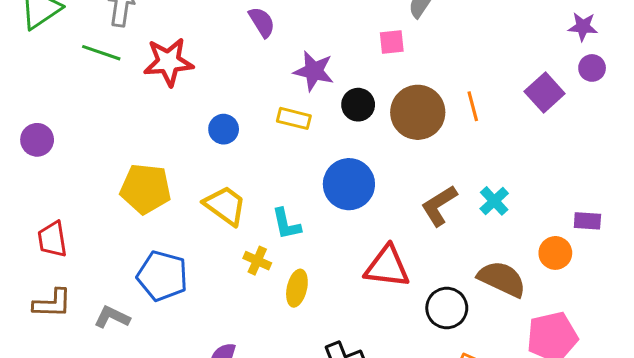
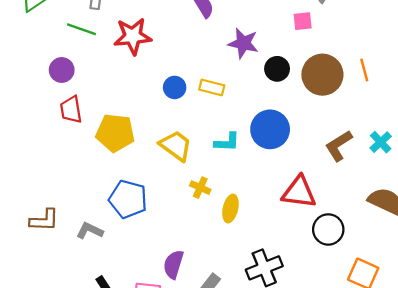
yellow rectangle: (294, 118) -> (212, 87), moved
purple circle: (37, 140) -> (62, 70), moved
cyan L-shape: (286, 224) -> (227, 142), moved, turned -76
red trapezoid: (52, 239) -> (71, 110), moved
black circle: (447, 308) -> (328, 229), moved

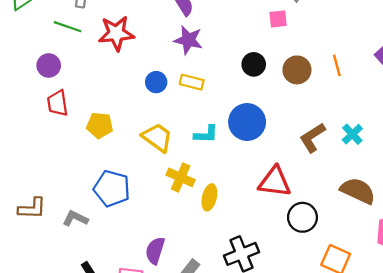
purple star: (243, 43) -> (188, 40), moved
brown circle: (322, 75) -> (297, 70), size x0.7
yellow pentagon: (115, 133) -> (100, 125), size x0.7
yellow cross: (200, 188) -> (181, 177), size x1.4

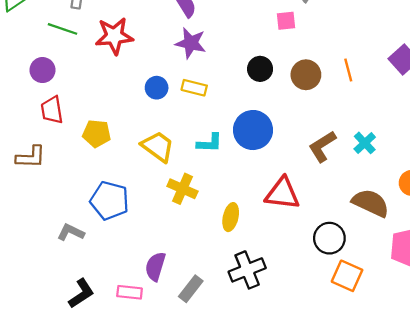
yellow ellipse: (209, 197) -> (231, 217), moved
brown L-shape: (32, 208) -> (31, 157), moved
black circle: (302, 217) -> (329, 238), moved

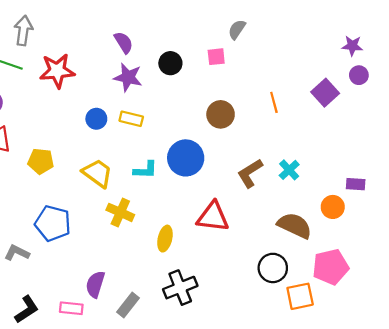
black circle: (260, 69) -> (170, 63), moved
brown circle: (306, 75) -> (221, 114), moved
black circle: (329, 238) -> (273, 268), moved
orange square: (347, 276) -> (300, 296), moved, turned -36

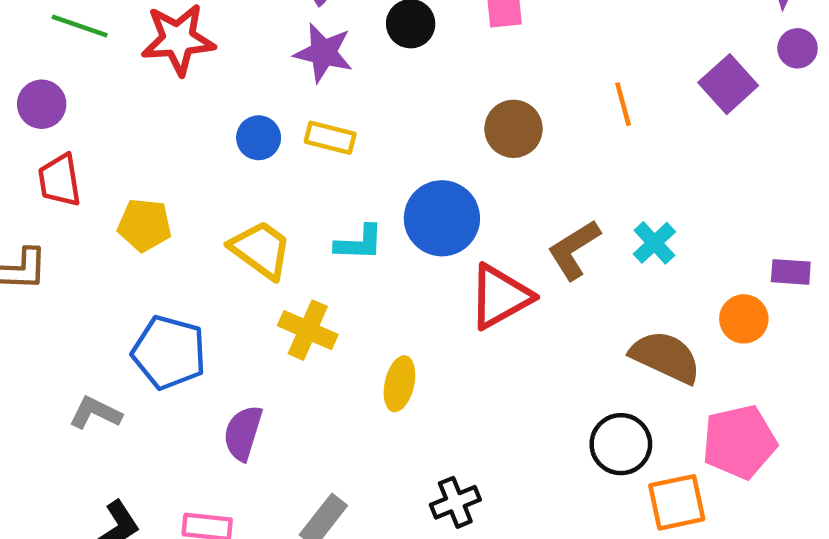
red triangle: (213, 217) -> (500, 297), moved, turned -36
purple semicircle: (95, 284) -> (243, 433), moved
black cross: (180, 288) -> (455, 502), moved, size x0.7

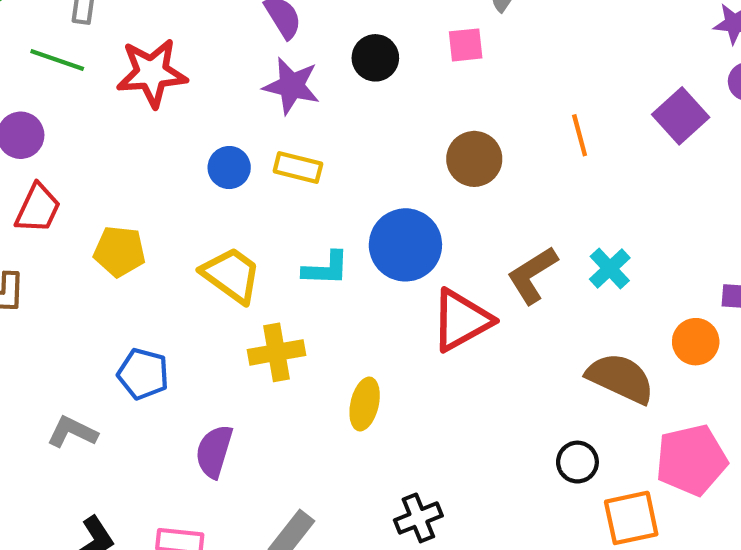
red trapezoid: (60, 180) -> (38, 208), turned -146
yellow cross: (308, 330) -> (276, 352), turned -34
blue pentagon: (169, 352) -> (143, 374), size x0.7
black circle: (621, 444) -> (577, 462), size x0.7

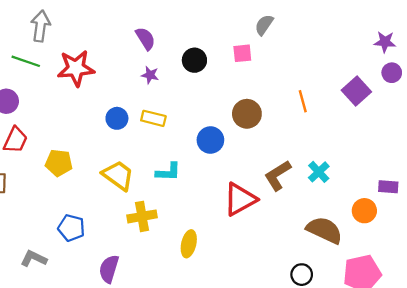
purple star: (292, 86) -> (150, 75), size x0.6
blue circle: (405, 245) -> (210, 140), moved, size x0.7

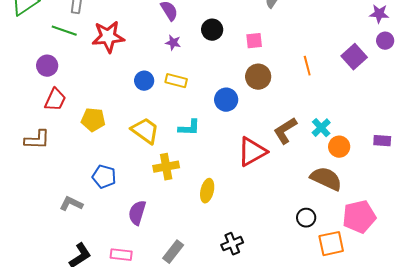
pink square: (242, 53) -> (254, 41), moved
orange circle: (364, 211) -> (339, 147), moved

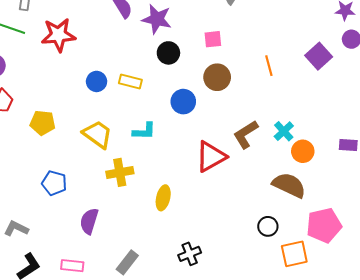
black circle: (212, 30) -> (168, 53), moved
purple star: (173, 43) -> (157, 19), moved, size x1.8
gray L-shape: (71, 204) -> (16, 229), moved

